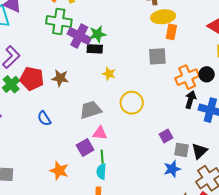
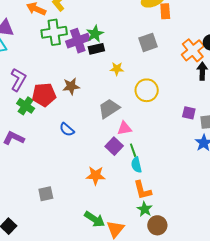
purple cross: (79, 36) -> (78, 41), turned -30
gray square: (157, 56) -> (148, 42), moved
purple square: (166, 136) -> (189, 113), turned -32

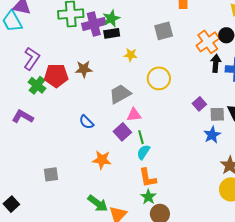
purple square: (189, 113) -> (199, 104), turned 32
blue semicircle: (67, 130) -> (86, 122), moved
cyan semicircle: (136, 165) -> (143, 152), turned 42

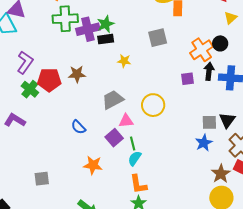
yellow circle: (159, 78) -> (153, 105), moved
purple square: (199, 104) -> (187, 79), moved, turned 32

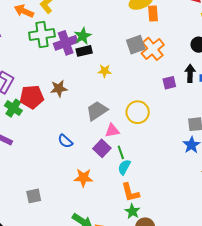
orange cross: (202, 50) -> (153, 49), moved

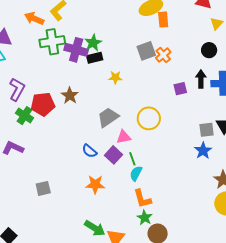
purple cross: (66, 43) -> (76, 50), turned 35
orange cross: (153, 49) -> (163, 55), size x0.7
brown star: (59, 89) -> (70, 96), turned -30
blue semicircle: (65, 141) -> (89, 151), moved
gray square: (34, 196) -> (43, 188), moved

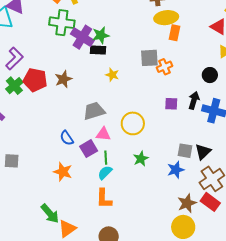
green star: (145, 218) -> (141, 159), moved

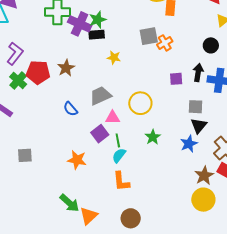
blue semicircle: (67, 138) -> (70, 109), moved
gray square: (185, 151) -> (195, 107), moved
black triangle: (203, 152) -> (199, 126), moved

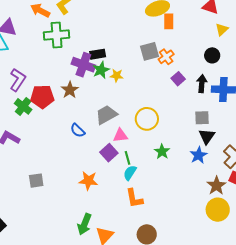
green star: (98, 20) -> (101, 70), moved
purple cross: (80, 24) -> (83, 65), moved
purple square: (176, 79) -> (178, 79), moved, turned -32
green arrow: (69, 203) -> (84, 224), turned 75

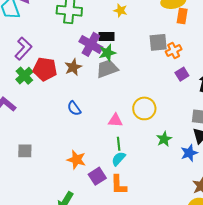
yellow star: (117, 76) -> (120, 10), moved
gray trapezoid: (106, 115) -> (107, 69), moved
green star: (162, 152) -> (164, 139), moved
purple square: (109, 153) -> (97, 176), moved

